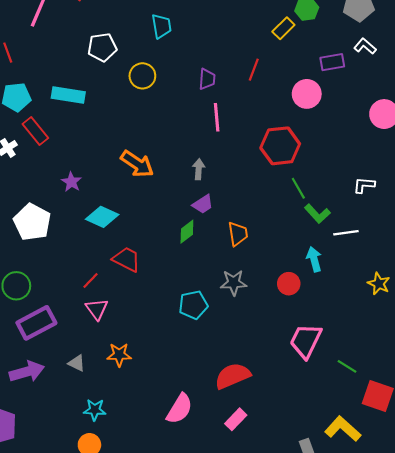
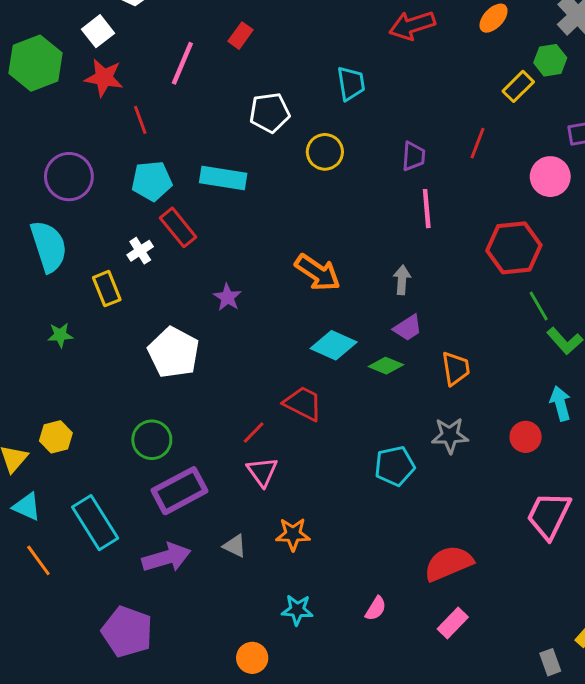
cyan diamond: (102, 217) -> (334, 345), moved
green diamond: (187, 232) -> (386, 366), turned 60
pink semicircle: (180, 409) -> (376, 608), size x0.6
cyan star: (95, 410) -> (297, 610), moved

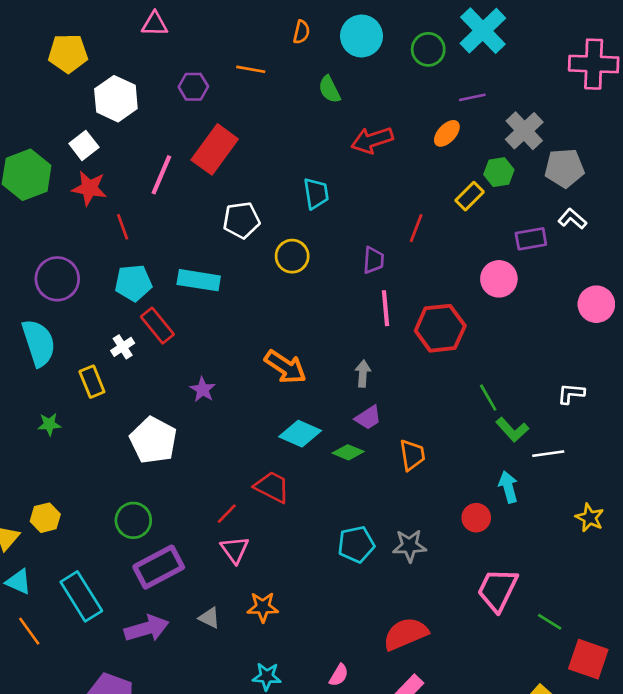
red rectangle: (241, 36) -> (215, 149), size x2.0
red line: (478, 143) -> (416, 228), moved
red hexagon: (514, 248) -> (440, 328), moved
gray star: (450, 435) -> (410, 546), moved

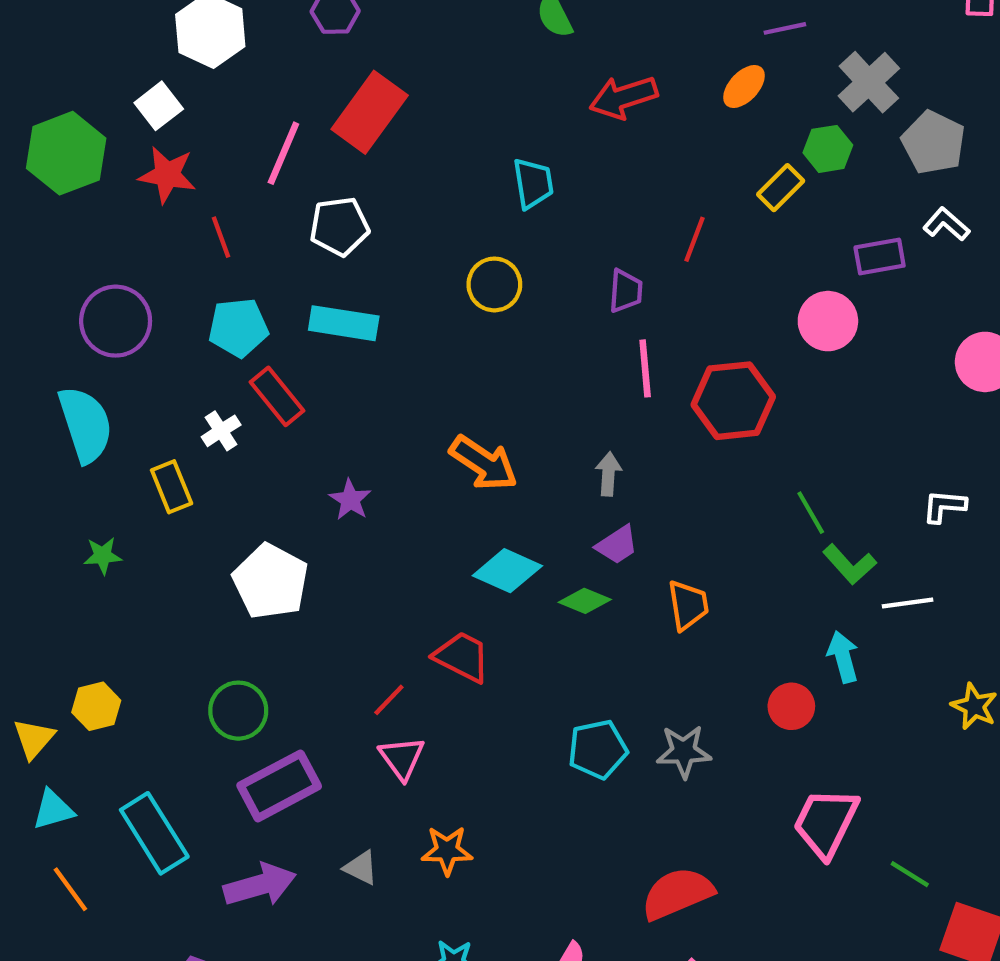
gray pentagon: (564, 168) -> (933, 142), turned 30
white pentagon: (241, 220) -> (339, 226), moved
cyan triangle: (19, 582) -> (53, 810), turned -40

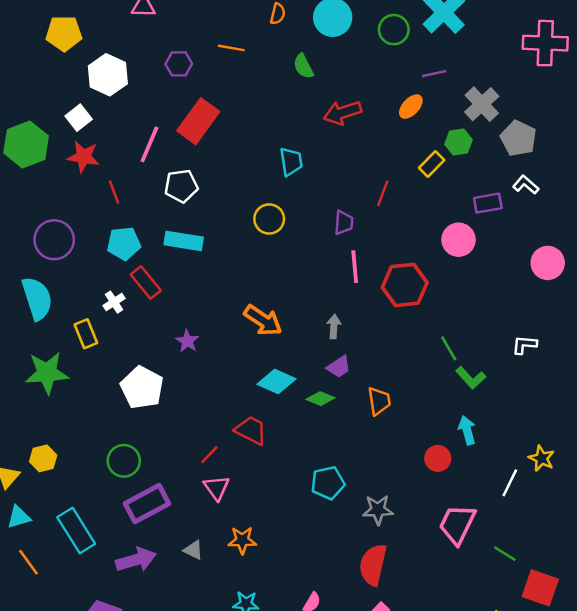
green star: (103, 556) -> (47, 373), size x2.0
white line: (908, 603) -> (510, 483), moved, turned -56
gray star: (684, 751) -> (378, 510), moved
red semicircle: (677, 894) -> (373, 565), turned -54

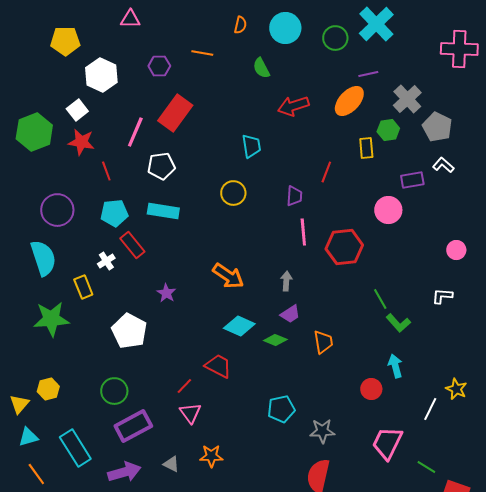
orange ellipse: (411, 107) -> (349, 101), size x1.5
yellow rectangle: (432, 164) -> (366, 148), turned -50
pink circle: (548, 263) -> (456, 250), moved, size x0.7

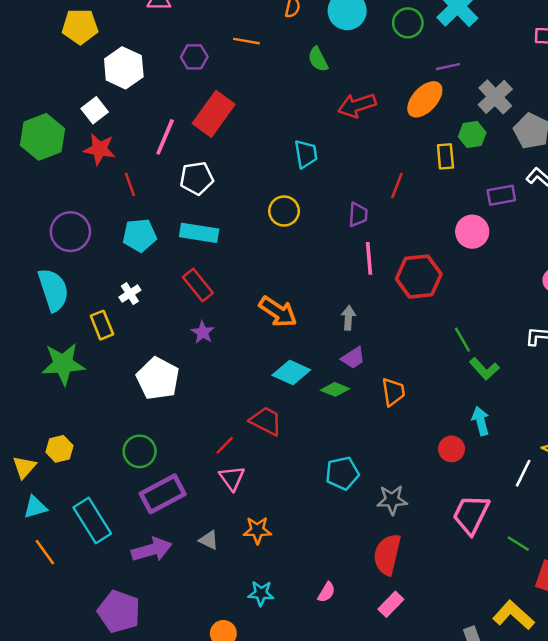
red rectangle: (132, 245) -> (198, 285), moved

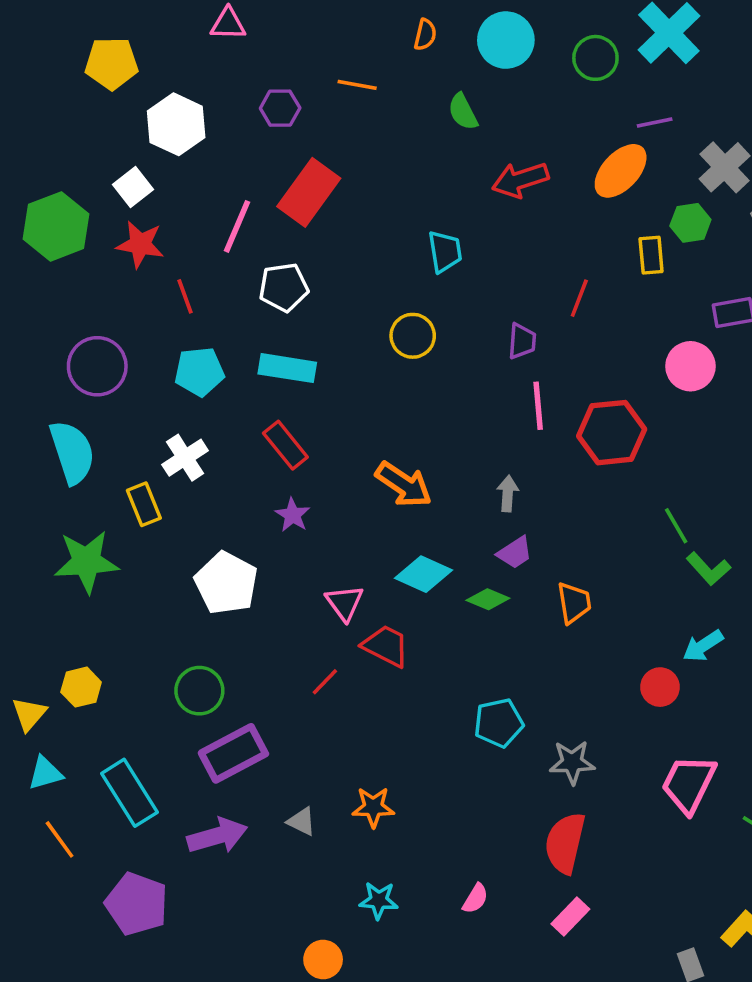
white cross: (130, 294) -> (185, 458), size x1.4
cyan arrow: (481, 421) -> (703, 646), turned -108
pink triangle: (232, 478) -> (345, 603), moved
purple pentagon: (119, 612) -> (137, 904), moved

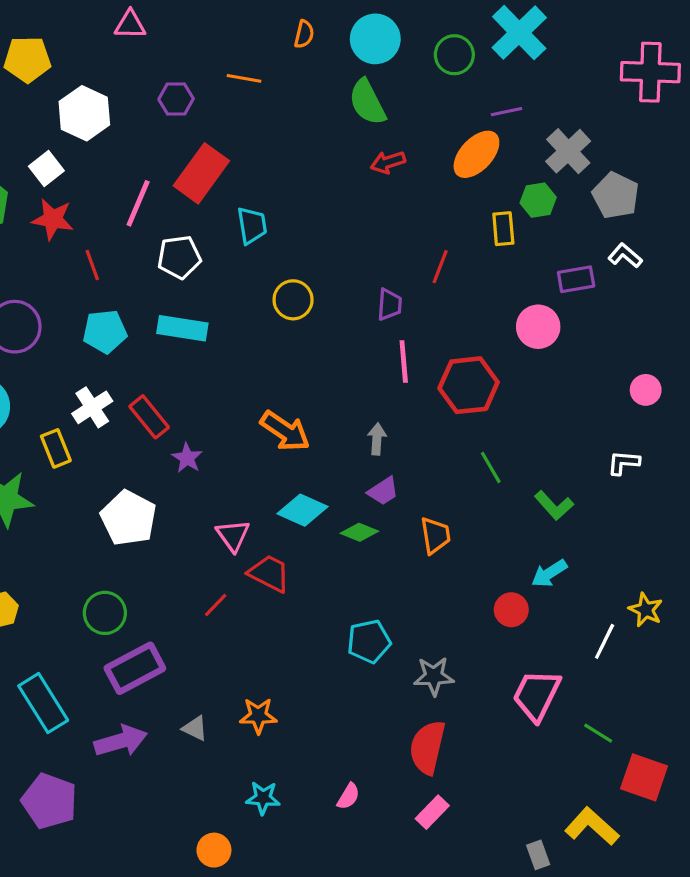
green semicircle: (463, 112) -> (367, 102), moved, size x1.4
red arrow: (520, 180) -> (388, 162), size x0.7
cyan trapezoid: (445, 252) -> (252, 225), moved
red rectangle: (285, 445) -> (149, 417), moved
green line: (676, 526) -> (491, 467), moved

